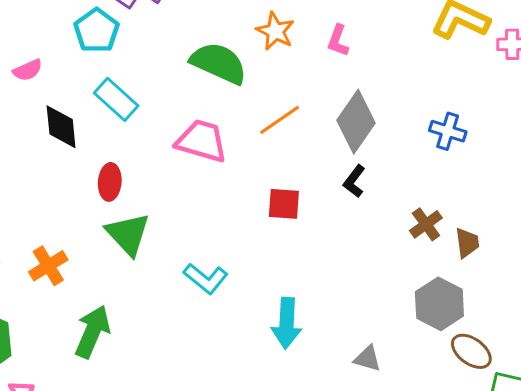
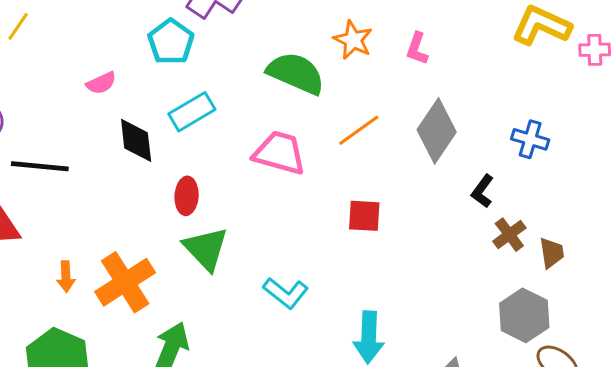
cyan rectangle: (116, 99) -> (192, 112), turned -72
black L-shape: (354, 181) -> (482, 191), moved
orange cross: (48, 266) -> (125, 282), size x1.5

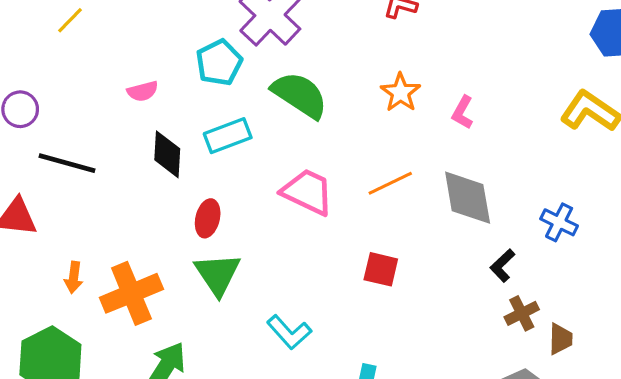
green semicircle: (296, 73) -> (300, 95), moved
gray diamond: (437, 131) -> (468, 198), turned -54

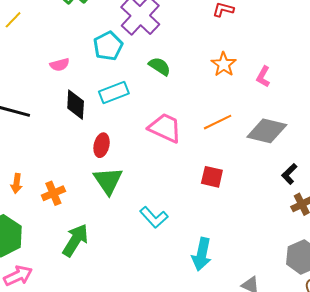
green semicircle: (300, 95) -> (160, 66), size x0.6
gray diamond: (468, 198) -> (267, 131), turned -66
orange cross: (131, 293) -> (53, 193), size x0.6

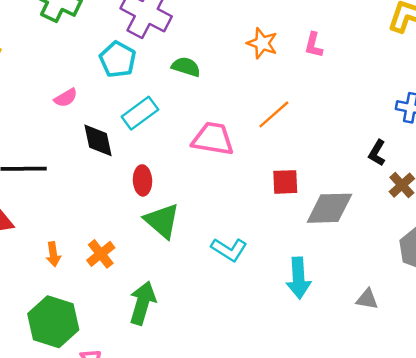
gray diamond: (267, 131) -> (329, 208), moved

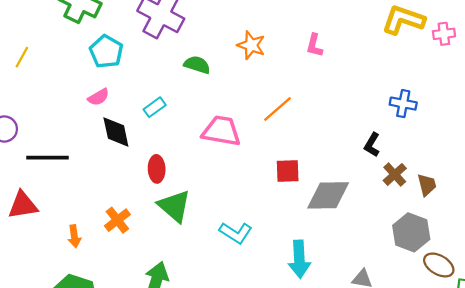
orange star: (262, 43) -> (251, 45), moved
cyan pentagon: (118, 59) -> (106, 52), moved
pink semicircle: (66, 98) -> (98, 97), moved
cyan rectangle: (140, 113) -> (155, 107), size x0.7
orange cross: (101, 254) -> (117, 220), moved

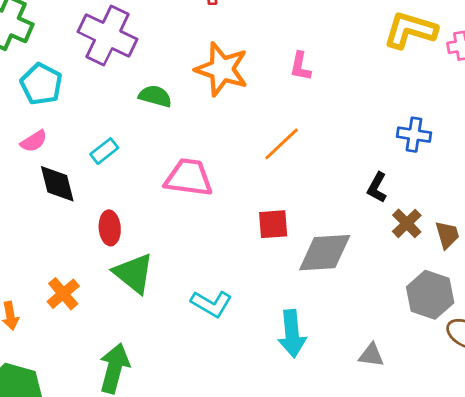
orange star: (251, 45) -> (222, 69), size x1.5
orange line: (278, 109) -> (282, 144), moved

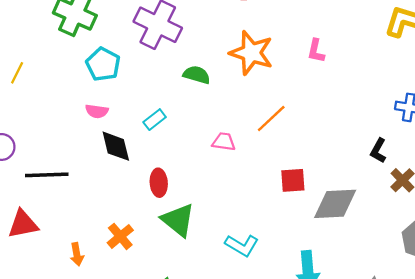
pink semicircle: (34, 141) -> (97, 111), turned 40
orange line: (282, 144) -> (271, 119), moved
pink trapezoid: (189, 178) -> (224, 142), size x0.6

